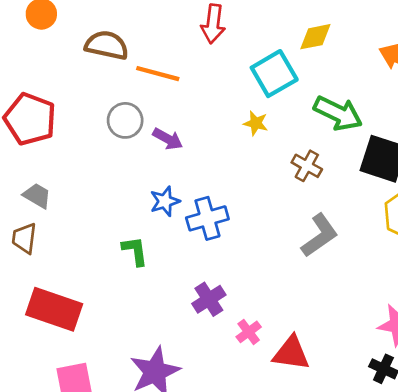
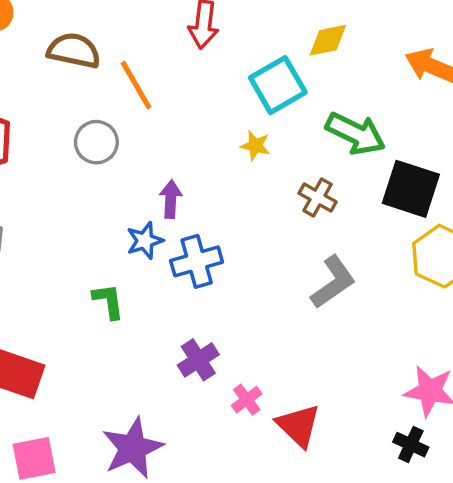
orange line: (158, 74) -> (136, 85), turned 45
purple arrow: (168, 139) -> (171, 199), moved, turned -116
red triangle: (291, 353) -> (299, 426), turned 36

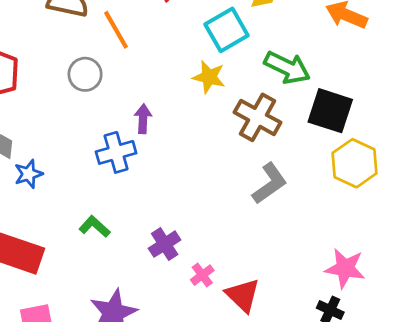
yellow star: (255, 146) -> (209, 77), size x1.4
brown cross: (318, 197) -> (258, 117), size x1.6
blue star: (145, 241) -> (28, 174), moved
blue cross: (197, 261) -> (116, 152), moved
green L-shape: (108, 301) -> (94, 227), moved, turned -40

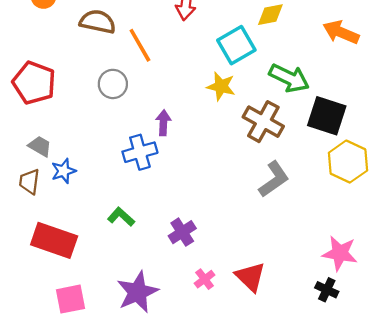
pink cross: (202, 275) -> (205, 279), moved

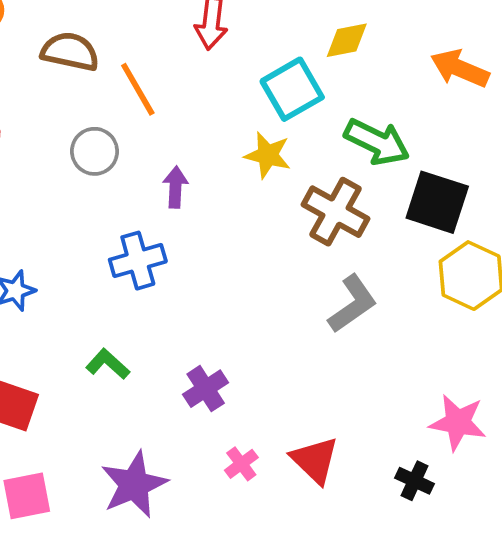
purple arrow: (163, 123) -> (175, 187), moved
black cross: (327, 290) -> (415, 481), moved

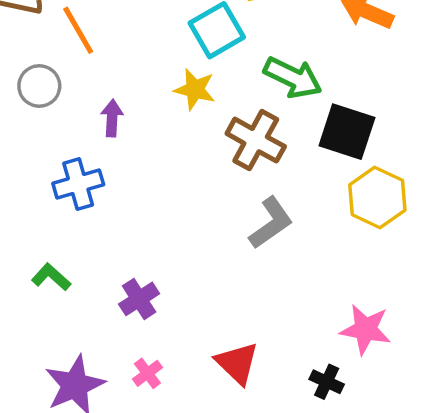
pink cross: (241, 464) -> (147, 373), moved

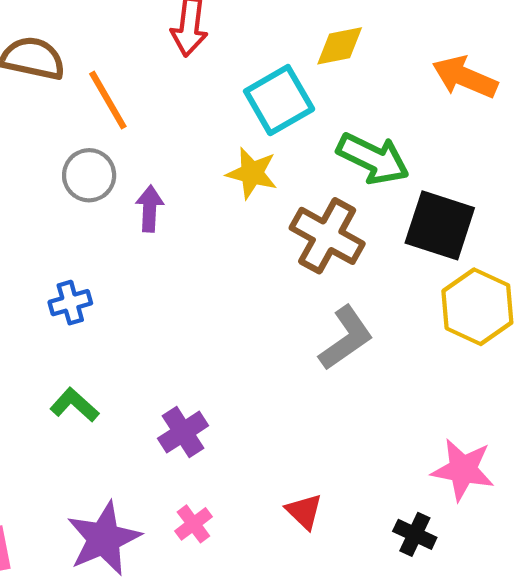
gray circle: (39, 86) -> (89, 175), moved
blue cross: (78, 184) -> (70, 303), moved, size x0.7
red triangle: (237, 363) -> (304, 511), size x0.7

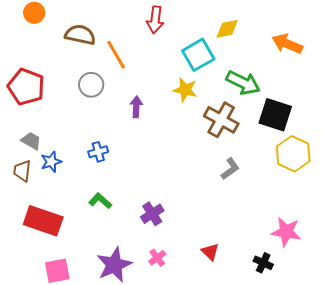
gray circle: (89, 175) -> (91, 85), moved
gray L-shape: (346, 338) -> (230, 169), size x0.7

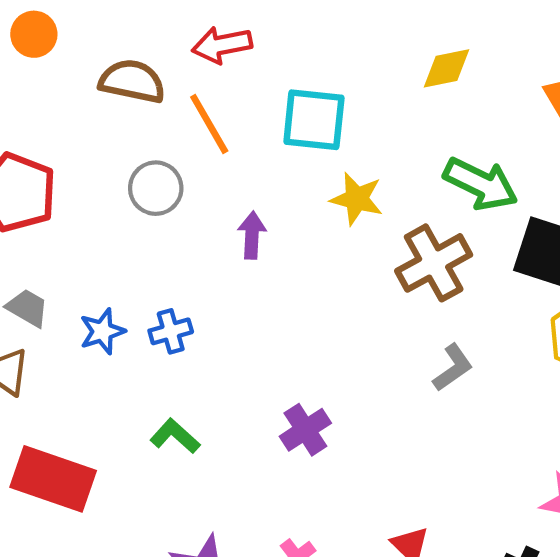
red arrow: (155, 20) -> (222, 45), moved, turned 72
cyan square: (198, 55) -> (314, 120), moved, turned 36
brown cross: (221, 120) -> (434, 263), turned 32
blue star: (51, 162) -> (102, 331), moved
purple cross: (152, 214) -> (305, 430), moved

